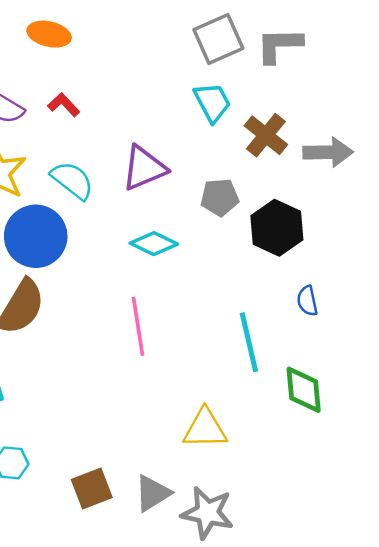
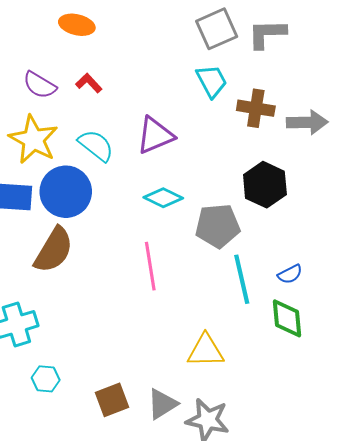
brown cross: (266, 135) -> (256, 108), turned -30
gray pentagon: (220, 197) -> (218, 226), moved, size x1.4
blue semicircle: (307, 301) -> (290, 274), moved, turned -105

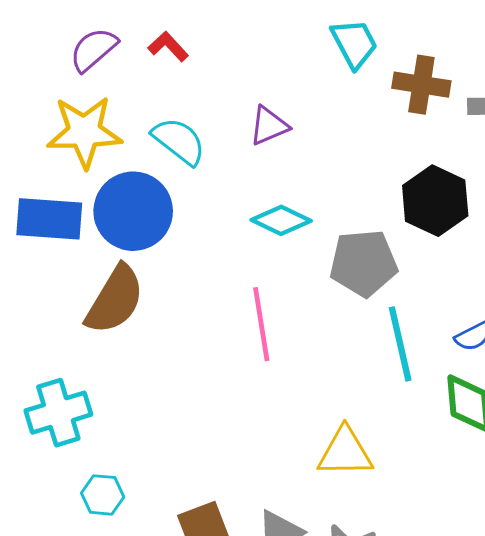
purple semicircle: (40, 85) -> (93, 50), turned 108
purple triangle: (155, 135) -> (269, 126), size x0.7
yellow star: (34, 139) -> (84, 132), turned -30

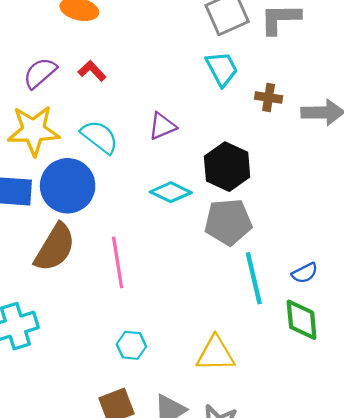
brown cross: (421, 85) -> (269, 98), size x0.7
black hexagon: (435, 201) -> (227, 167), moved
pink line: (261, 324) -> (118, 262), moved
cyan hexagon: (103, 495) -> (131, 345), moved

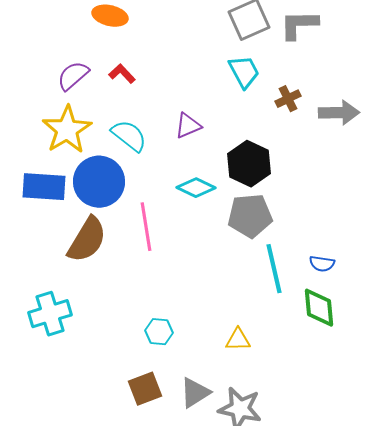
brown cross: (269, 98) -> (288, 99), turned -35
yellow star: (34, 130) -> (67, 130), turned -30
pink line: (118, 262) -> (146, 227), moved
blue semicircle: (305, 273) -> (322, 264), turned 35
yellow triangle: (215, 354) -> (238, 340), size x0.7

